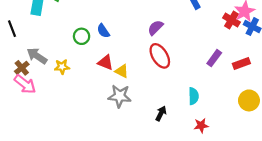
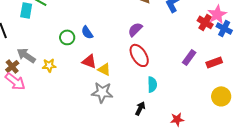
cyan semicircle: (194, 96) -> (152, 84), moved

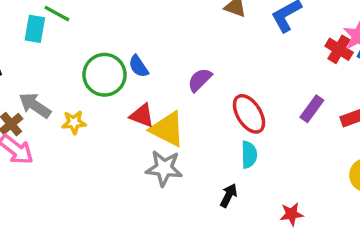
purple semicircle: (135, 29) -> (200, 80), moved
green circle: (67, 37) -> (105, 75), size x1.6
red ellipse: (139, 55) -> (249, 114), moved
yellow triangle: (104, 69) -> (167, 129), size x1.6

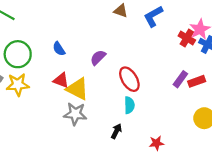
green circle: (105, 75) -> (18, 54), moved
purple rectangle: (312, 109) -> (180, 79), moved
yellow star: (74, 122) -> (18, 85), size x1.5

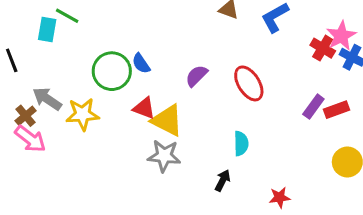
green circle: (18, 54) -> (112, 71), moved
red ellipse: (129, 79) -> (249, 83), moved

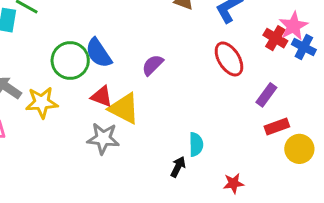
blue semicircle: (141, 63) -> (99, 53), size x1.5
red ellipse: (249, 83) -> (229, 59), moved
red rectangle: (337, 110) -> (277, 126), moved
cyan semicircle: (241, 143) -> (196, 144), moved
gray star: (164, 156) -> (103, 138), moved

